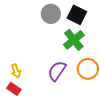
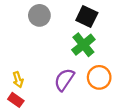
gray circle: (51, 14) -> (39, 15), moved

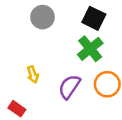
yellow arrow: (18, 80) -> (33, 74), moved

